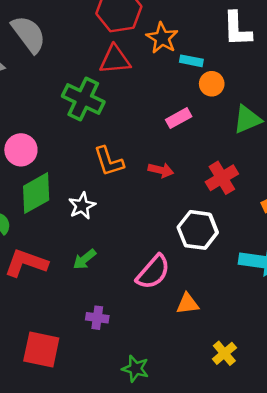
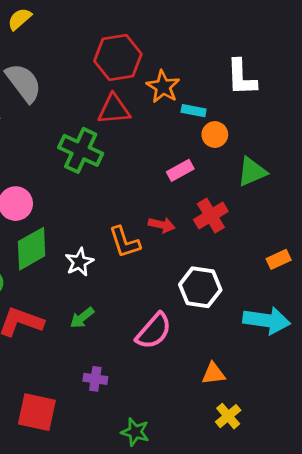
orange L-shape: (109, 161) -> (125, 242), moved
red cross: (222, 178) -> (211, 216), moved
orange triangle: (188, 304) -> (213, 374), moved

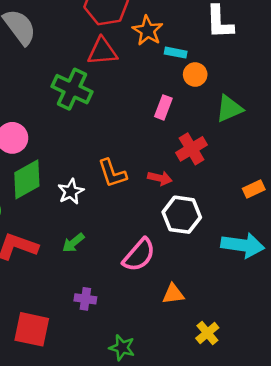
pink rectangle: (180, 170) -> (163, 107), turned -40
red arrow: (162, 225) -> (160, 178), moved
orange triangle: (213, 374) -> (173, 294), moved

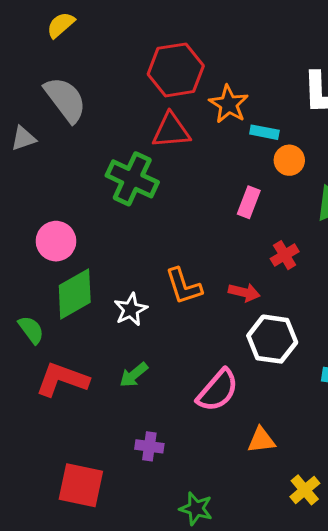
red cross: (191, 149) -> (285, 255), size x0.7

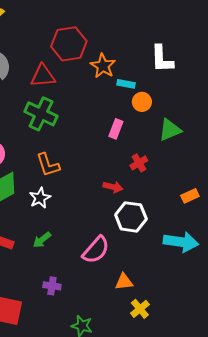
red triangle: (171, 131) -> (43, 76), moved
orange L-shape: (184, 286) -> (48, 165), moved
yellow cross: (305, 490) -> (140, 309), moved

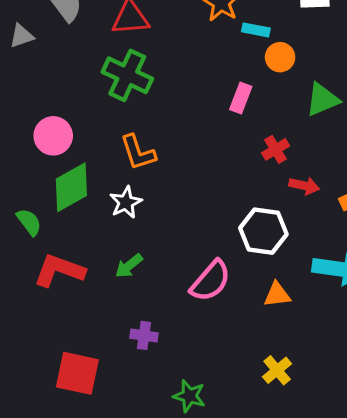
red arrow: (113, 187) -> (304, 186), moved
orange triangle: (124, 282) -> (277, 295), moved

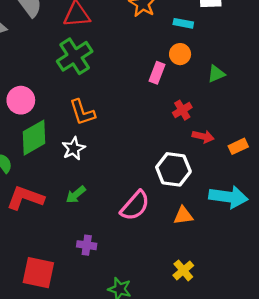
cyan rectangle: (256, 30) -> (183, 23), moved
orange circle: (280, 57) -> (180, 54), moved
green cross: (127, 75) -> (75, 56), turned 32
green triangle: (322, 100) -> (216, 74), size x0.7

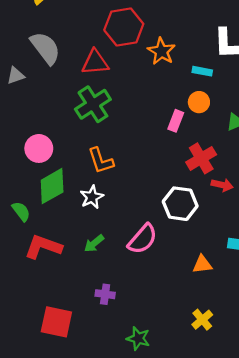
red cross: (182, 110) -> (201, 158), size x1.5
white hexagon: (173, 169) -> (180, 204), moved
pink semicircle: (135, 206) -> (143, 239), moved

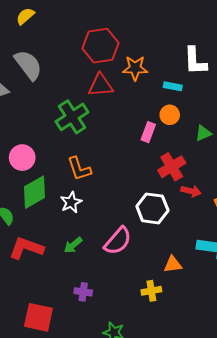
orange star: (161, 51) -> (135, 68), turned -30
red triangle: (95, 62) -> (101, 85), moved
yellow cross: (202, 320) -> (151, 291), moved, turned 30

